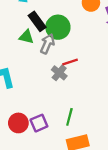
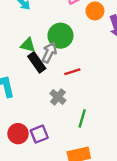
black rectangle: (37, 21) -> (37, 62), moved
gray cross: (59, 73) -> (58, 97), moved
green line: (69, 117) -> (82, 118), moved

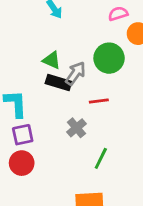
green circle: (60, 36) -> (109, 58), moved
black rectangle: (37, 62) -> (59, 82), turned -48
purple square: (39, 134) -> (23, 135), moved

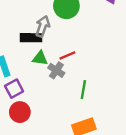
green triangle: (52, 60) -> (40, 58), moved
red line: (99, 101) -> (67, 55), moved

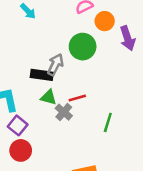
purple square: (14, 89) -> (18, 125), turned -30
green line: (83, 90) -> (108, 122), moved

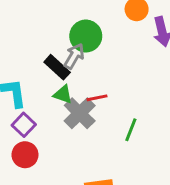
green circle: (83, 47) -> (86, 36), moved
black rectangle: (42, 75) -> (57, 67), turned 30
gray cross: (64, 112) -> (80, 113), size x1.5

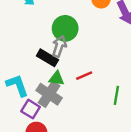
gray cross: (80, 113) -> (49, 94), moved

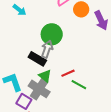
green triangle: (57, 78) -> (45, 76), turned 32
green line: (116, 95) -> (79, 85), moved, turned -70

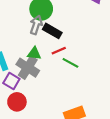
black rectangle: (37, 59) -> (52, 31), moved
green triangle: (45, 76) -> (34, 53), turned -32

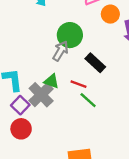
black rectangle: (52, 31) -> (95, 63), moved
red line: (59, 51) -> (78, 84), turned 32

